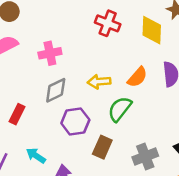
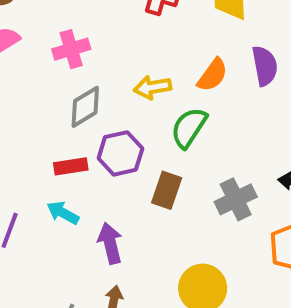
red rectangle: (17, 114) -> (71, 166), moved, turned 60

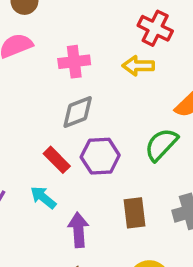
yellow arrow: (153, 87) -> (138, 66), moved
red rectangle: (71, 166) -> (57, 160), turned 44
brown rectangle: (167, 190) -> (135, 213), moved, turned -36

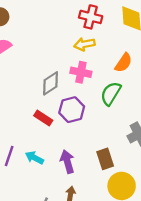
pink cross: (74, 62) -> (81, 72), moved, turned 30
cyan arrow: (43, 197) -> (34, 158), moved
brown rectangle: (135, 213) -> (105, 159), moved

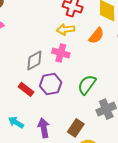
orange semicircle: (123, 63) -> (96, 36), moved
green semicircle: (111, 93) -> (87, 85), moved
brown rectangle: (105, 159) -> (76, 128), turned 48

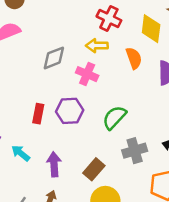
orange semicircle: (96, 36) -> (134, 58), turned -66
gray diamond: (34, 60) -> (54, 58), moved
red rectangle: (26, 89) -> (38, 114), turned 56

